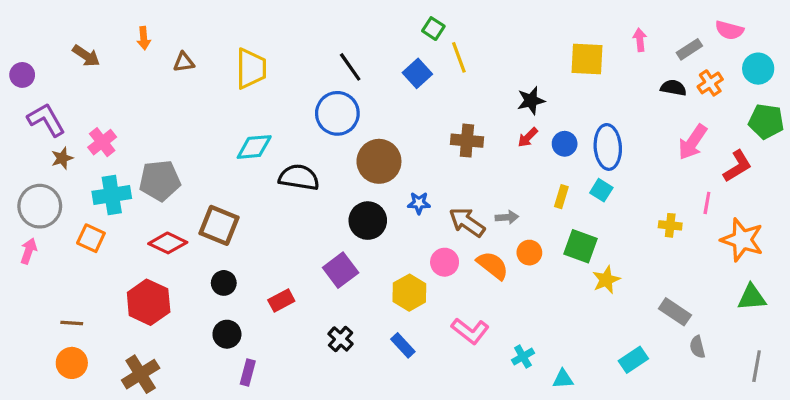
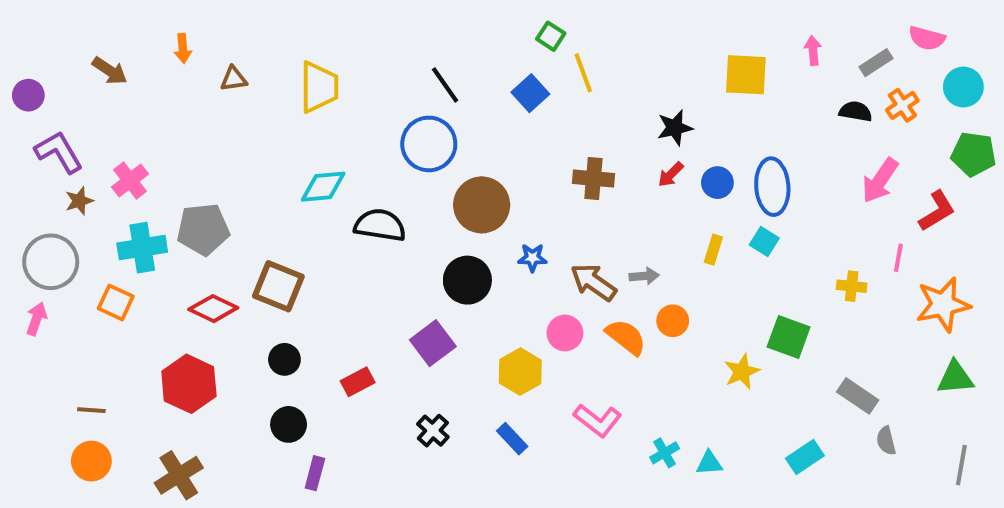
orange star: (742, 240) -> (943, 305), turned -30
green square: (581, 246) -> (789, 337), moved
yellow star: (606, 280) -> (742, 372), moved
cyan triangle: (563, 379) -> (709, 463), moved

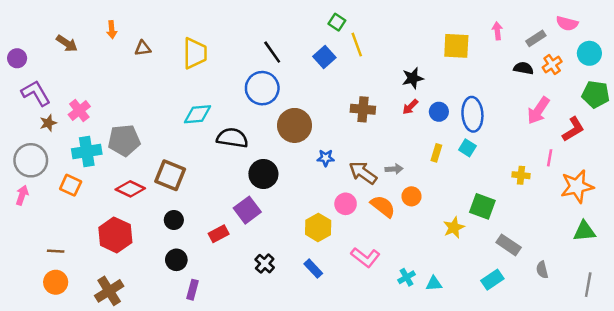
black circle: (467, 280) -> (263, 174), moved
purple square: (433, 343) -> (247, 210), moved
gray rectangle: (858, 396) -> (509, 245), moved

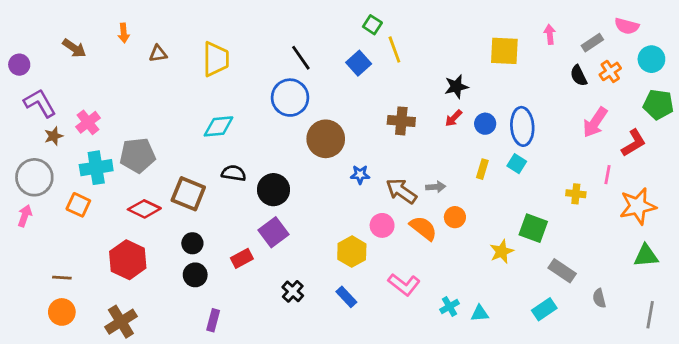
black semicircle: (523, 68) -> (579, 76), turned -126
black semicircle: (232, 138) -> (234, 173), moved, size x0.7
black circle: (263, 174) -> (274, 190), moved
black circle: (176, 260) -> (195, 275), moved

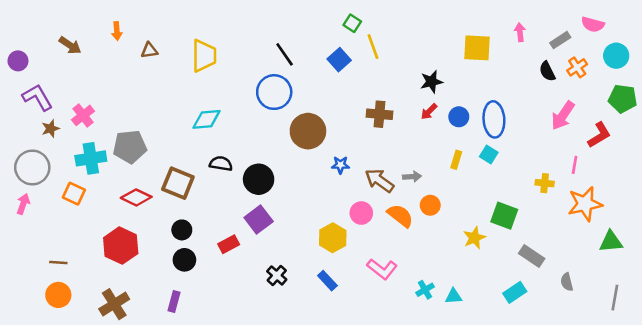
orange star: (638, 206) -> (585, 204), moved
purple rectangle: (213, 320) -> (174, 301), moved

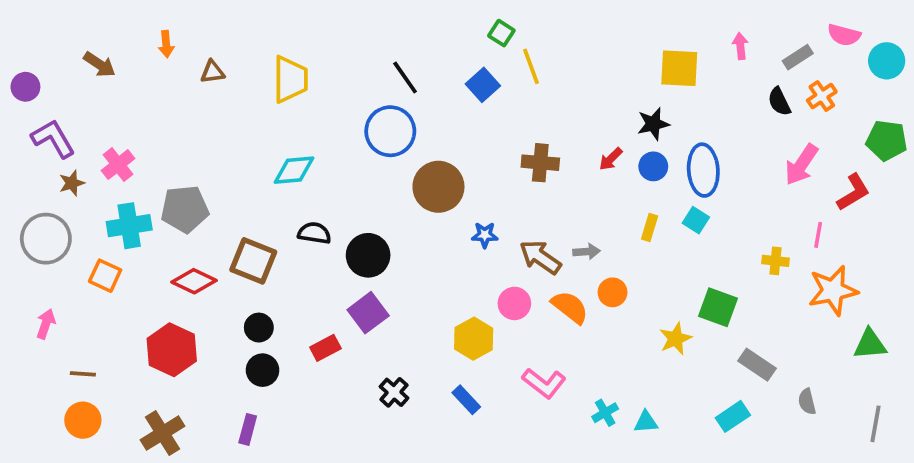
cyan circle: (616, 56) -> (887, 61), moved
black star: (432, 82) -> (653, 124), moved
pink arrow: (23, 204) -> (46, 324), moved

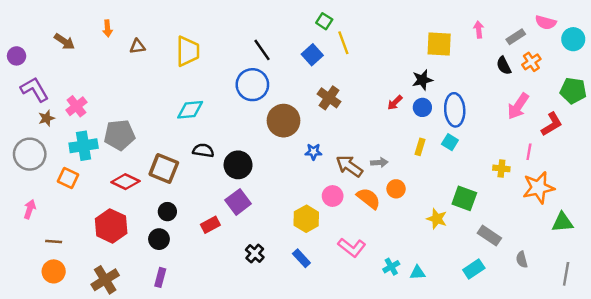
brown cross: (540, 163) -> (329, 98), moved, turned 30
yellow star: (675, 339) -> (437, 219), turned -30
black circle: (263, 370) -> (159, 239), moved

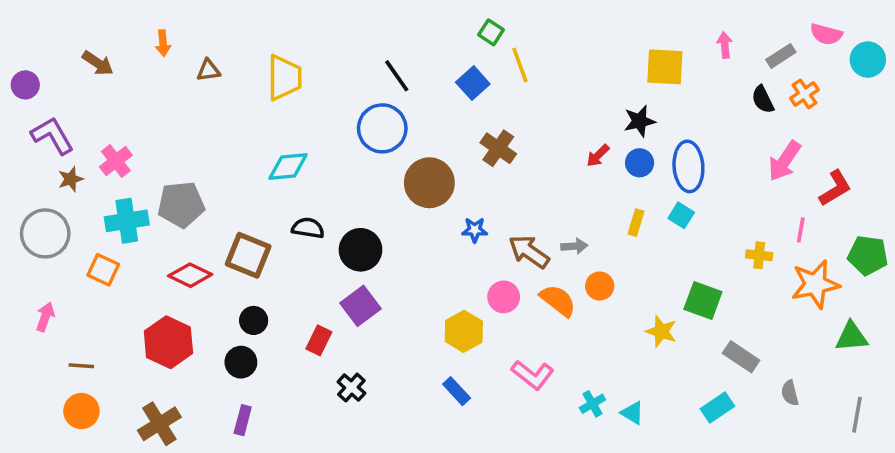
green pentagon: (573, 91) -> (868, 255), moved
red rectangle: (210, 225) -> (319, 340), turned -36
black cross: (255, 253) -> (351, 387), moved
cyan triangle: (418, 273) -> (632, 413), turned 35

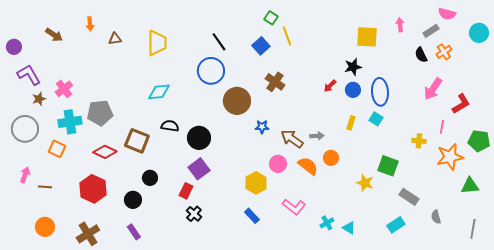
pink semicircle: (826, 34) -> (447, 14), moved
black circle: (254, 320) -> (150, 178), moved
red rectangle: (319, 340) -> (186, 191), moved
brown line: (81, 366) -> (45, 187), moved
purple rectangle: (243, 420) -> (134, 232), turned -49

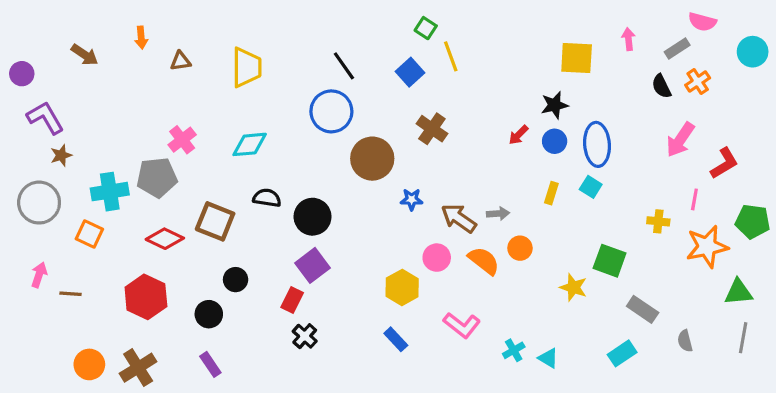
pink cross: (64, 89) -> (182, 140), moved
orange circle: (45, 227) -> (89, 364), moved
gray line: (473, 229) -> (743, 338), moved

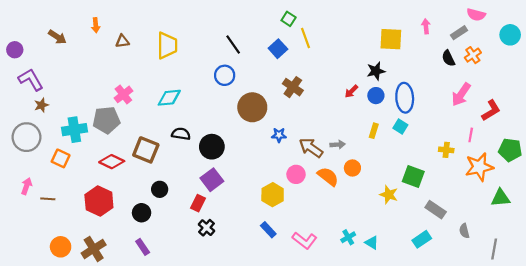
blue circle: (331, 111) -> (225, 75), size x0.7
pink L-shape: (462, 325) -> (305, 240), moved
gray line: (743, 338) -> (494, 249), moved

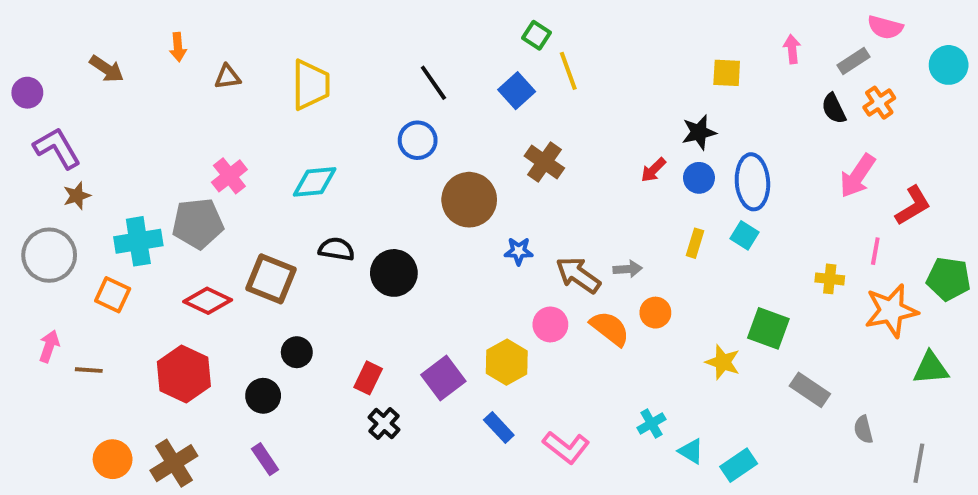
yellow square: (391, 39) -> (727, 73), size x0.7
purple square: (212, 180) -> (443, 378), moved
cyan cross: (348, 237) -> (651, 424), moved
cyan rectangle: (422, 239) -> (739, 465), moved

